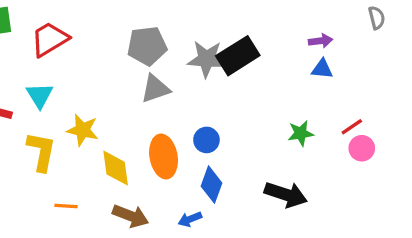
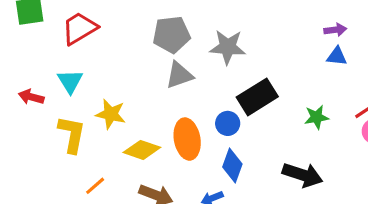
black rectangle: (238, 56) -> (257, 97), moved
yellow diamond: (116, 168) -> (142, 150), turned -63
orange line: (66, 206) -> (95, 186), turned -45

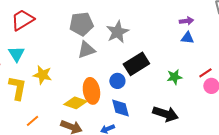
gray star: (228, 47) -> (117, 32), turned -30
yellow diamond: (142, 150) -> (75, 103), moved
blue diamond: (232, 166) -> (120, 108), turned -35

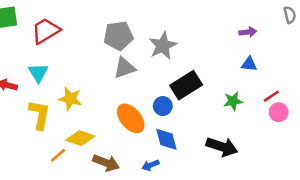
blue triangle: (187, 38) -> (249, 64), moved
orange ellipse: (91, 91) -> (131, 118), turned -30
yellow diamond: (75, 103) -> (80, 138), moved

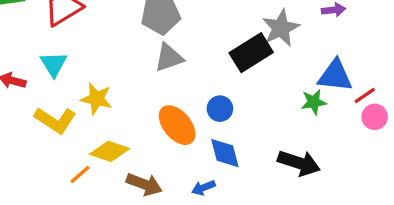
gray star: (163, 46) -> (281, 28), moved
blue triangle: (249, 64) -> (335, 76), moved, size x1.6
black rectangle: (186, 85) -> (251, 53), moved
yellow L-shape: (39, 115) -> (55, 120), turned 112

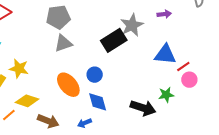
green star: (314, 102) -> (166, 95), moved

